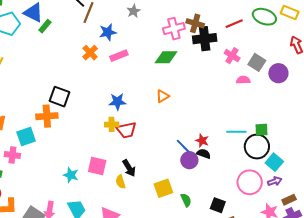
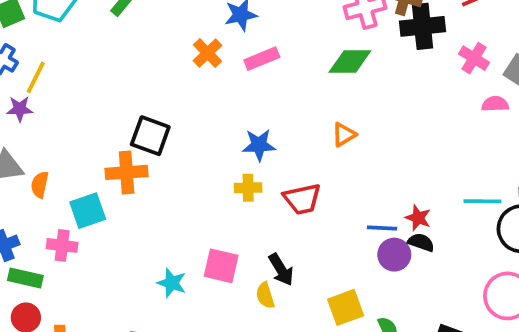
red trapezoid: (126, 130) -> (302, 199), moved
blue line: (183, 146) -> (382, 228), turned -42

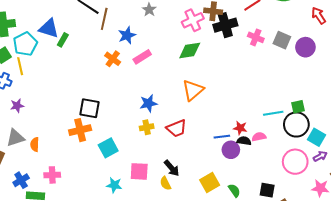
yellow line: (36, 77) -> (20, 66), moved, turned -30
pink semicircle: (495, 104) -> (259, 137), moved
orange triangle: (344, 135) -> (193, 90), size x1.6
cyan square: (88, 211) -> (108, 148), moved

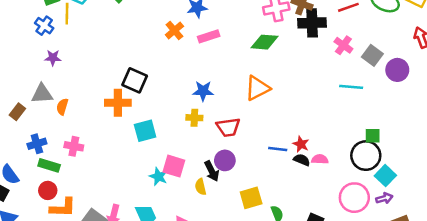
cyan line: (273, 113) -> (351, 87), moved
purple circle: (231, 150) -> (225, 160), moved
cyan star: (114, 185) -> (158, 176), moved

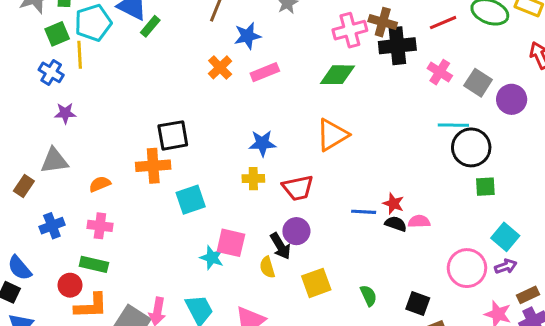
black square: (135, 80) -> (173, 135), turned -30
orange semicircle: (62, 107) -> (100, 184), moved, turned 56
black circle: (366, 156) -> (471, 147), moved
green rectangle: (49, 165) -> (94, 264), moved
yellow square: (251, 198) -> (316, 283), moved

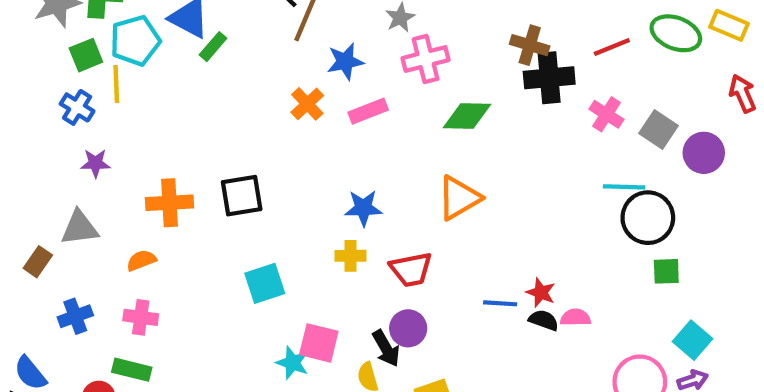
pink cross: (350, 30) -> (426, 59), moved
orange cross: (153, 166) -> (169, 203), moved

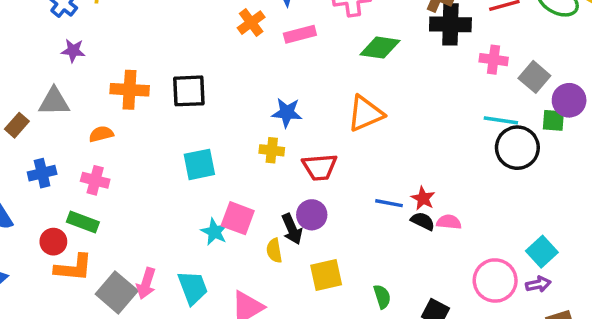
pink cross: (606, 114) -> (494, 60), turned -32
green square: (666, 271) -> (553, 120), moved

